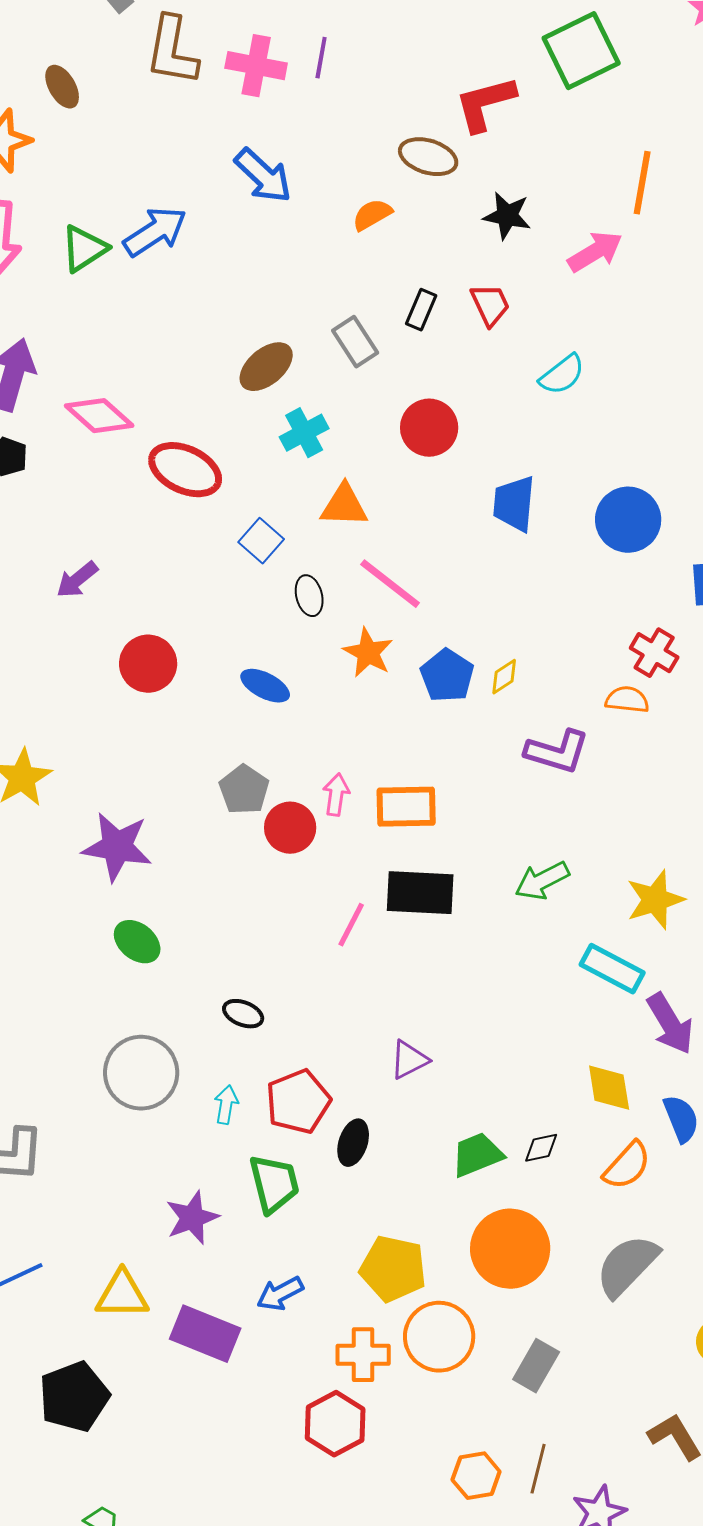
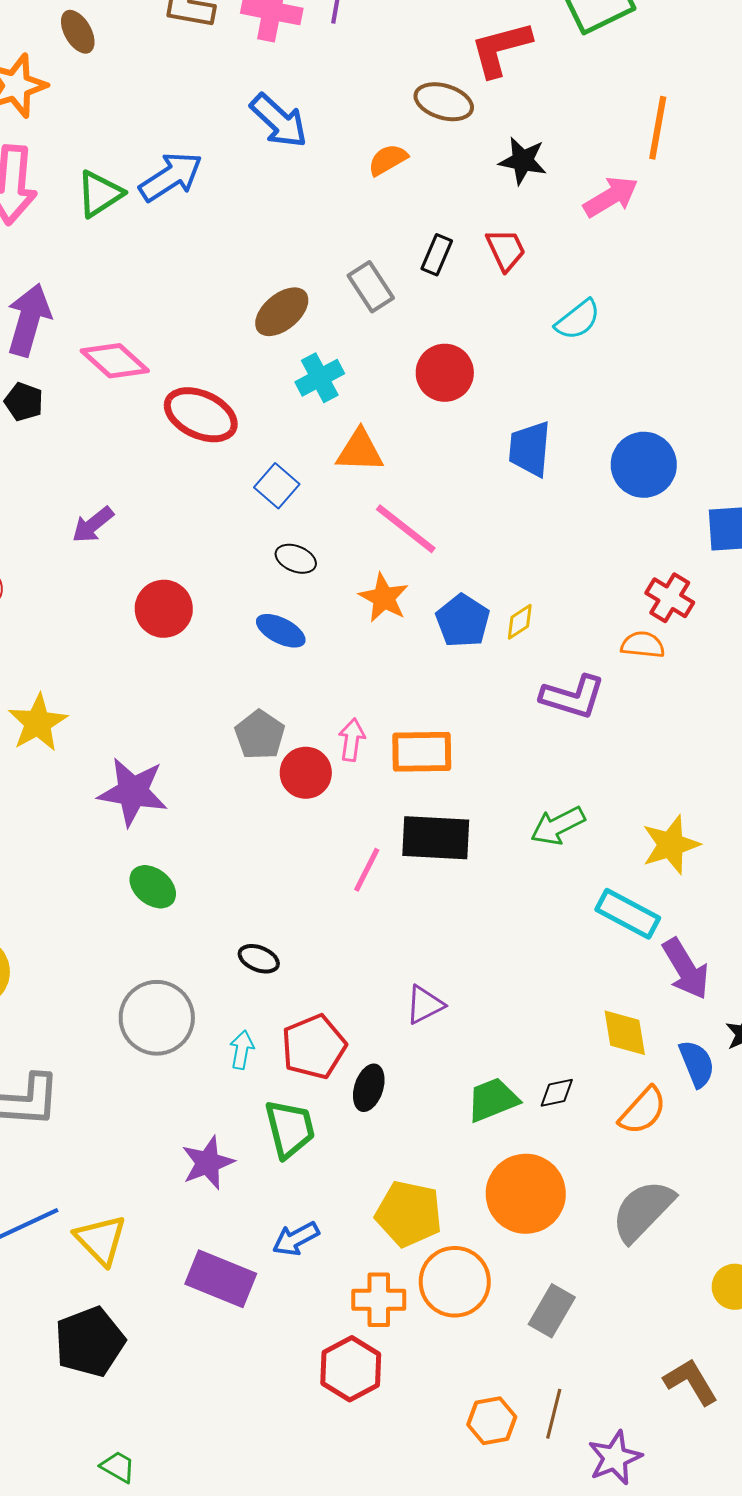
black ellipse: (309, 596) -> (296, 559), moved, turned -54
yellow triangle: (122, 1295) -> (101, 1240), moved, turned 46

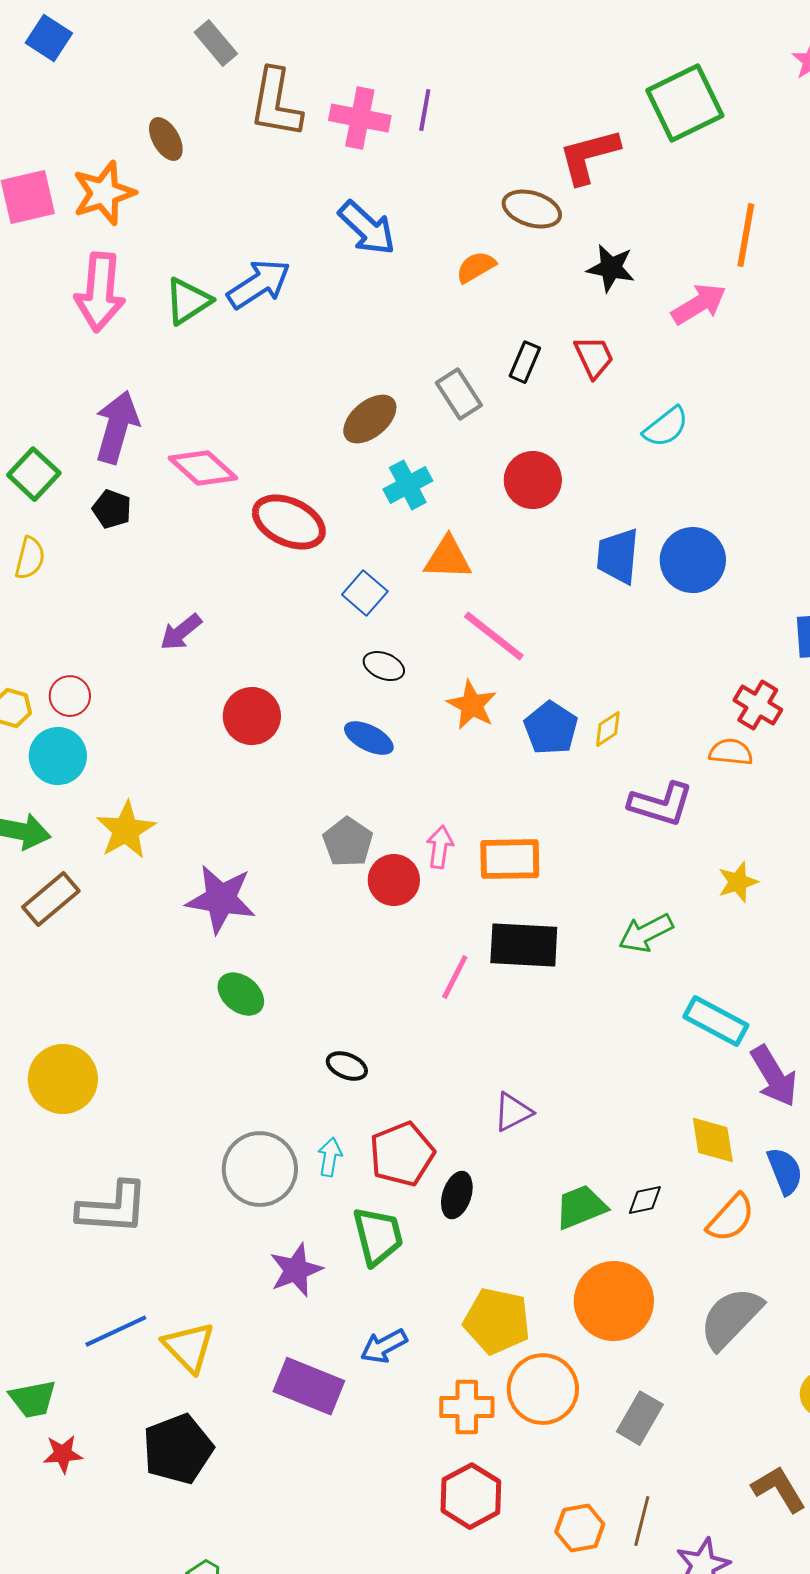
blue circle: (644, 465) -> (693, 560), moved
yellow star: (671, 845) -> (738, 882), moved, size x0.7
gray circle: (157, 1018) -> (260, 1169), moved
red hexagon: (351, 1369) -> (471, 1496), moved

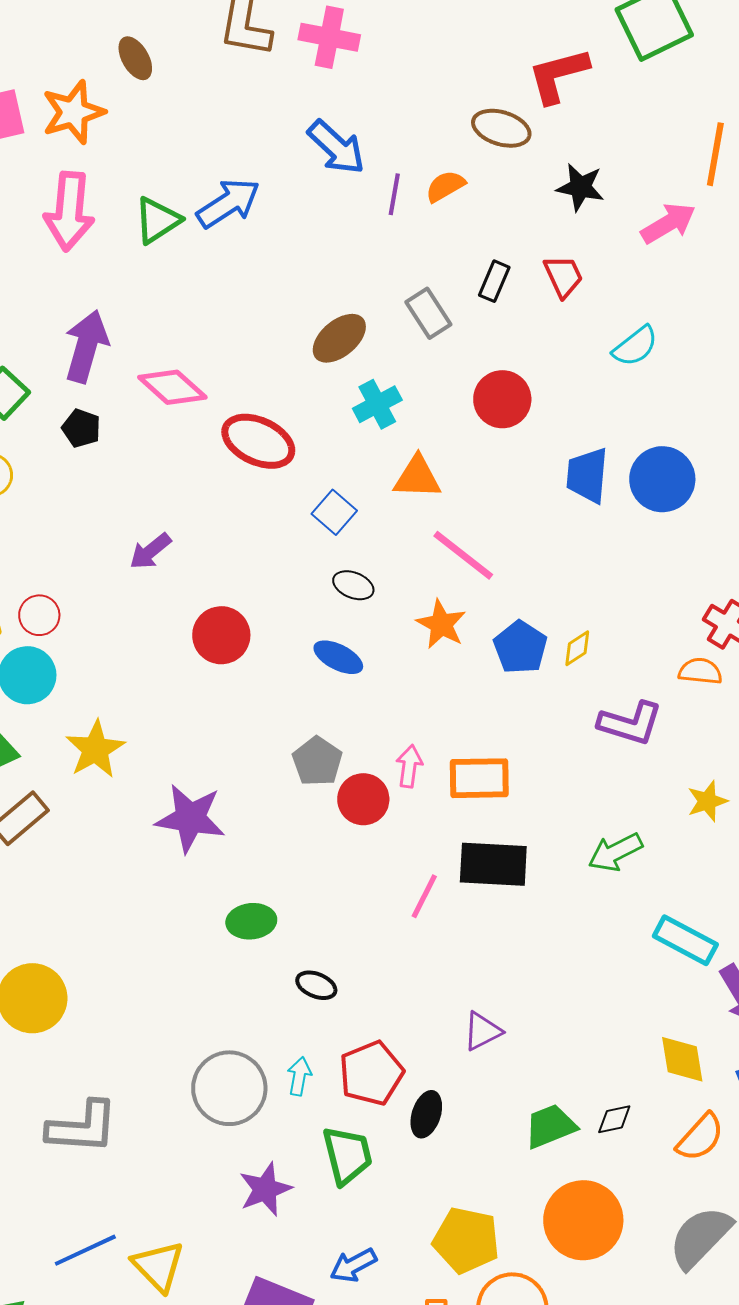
purple line: (425, 110) -> (394, 194), moved
green ellipse: (241, 994) -> (251, 921), moved, turned -45

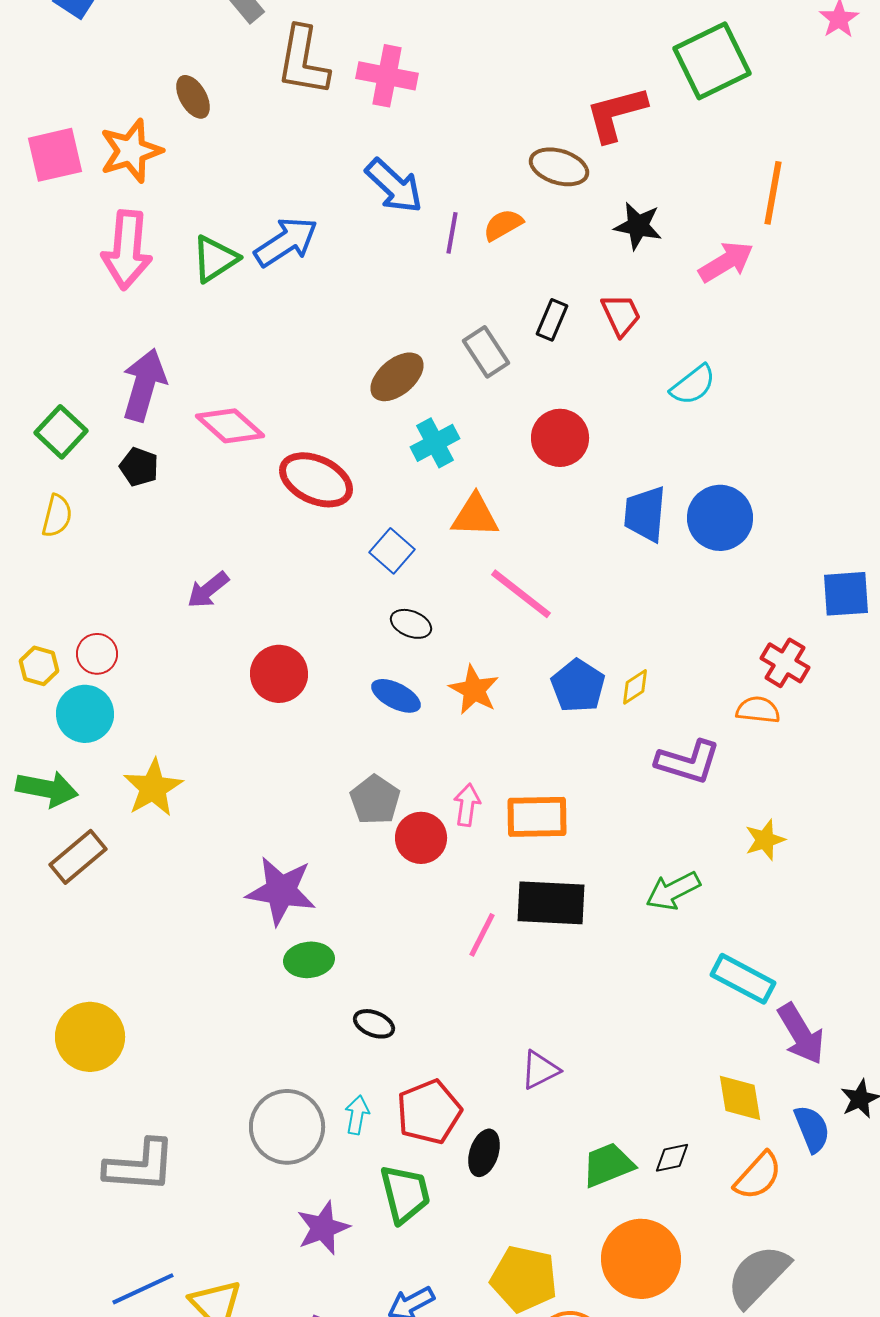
orange star: (441, 624) -> (474, 690), moved
purple star: (190, 818) -> (281, 891), moved

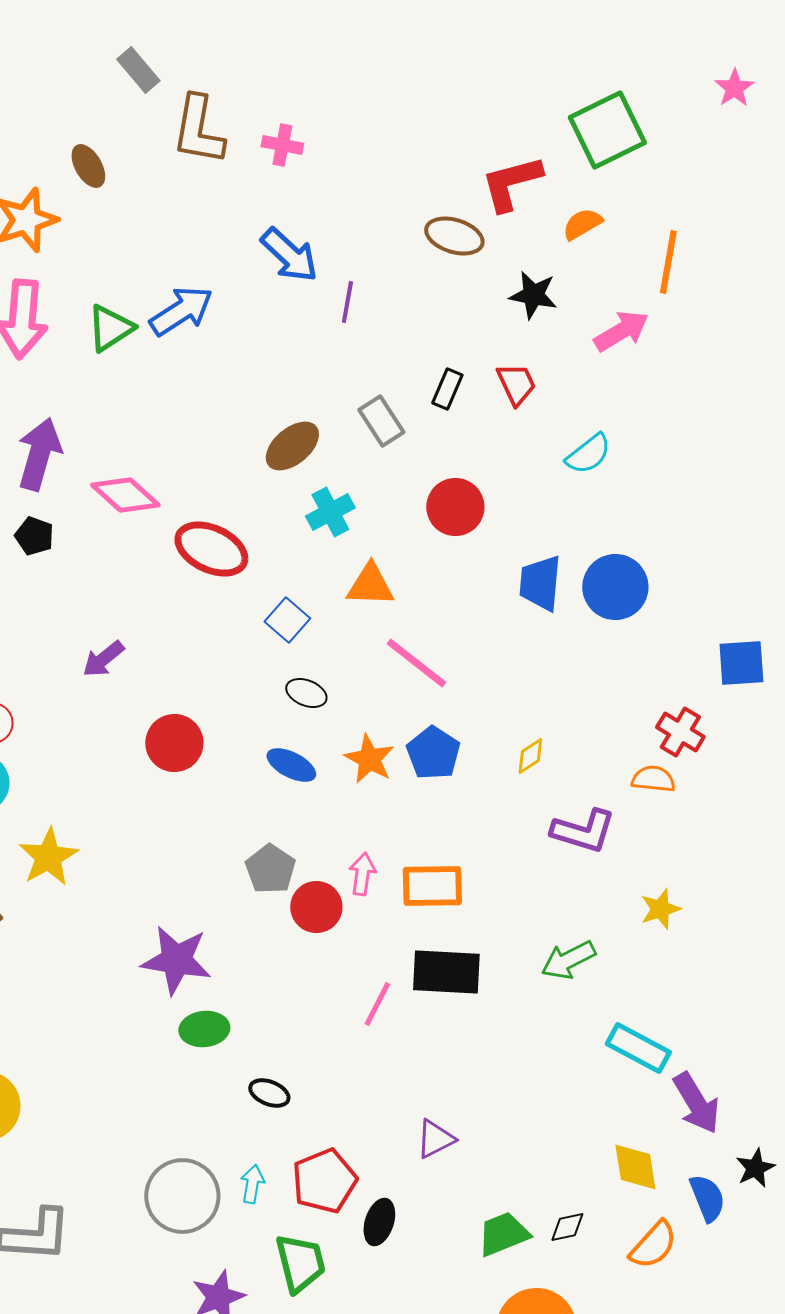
pink cross: (387, 76) -> (282, 145), size x0.7
orange semicircle: (503, 225) -> (582, 224), moved
blue pentagon: (578, 686) -> (433, 753), moved

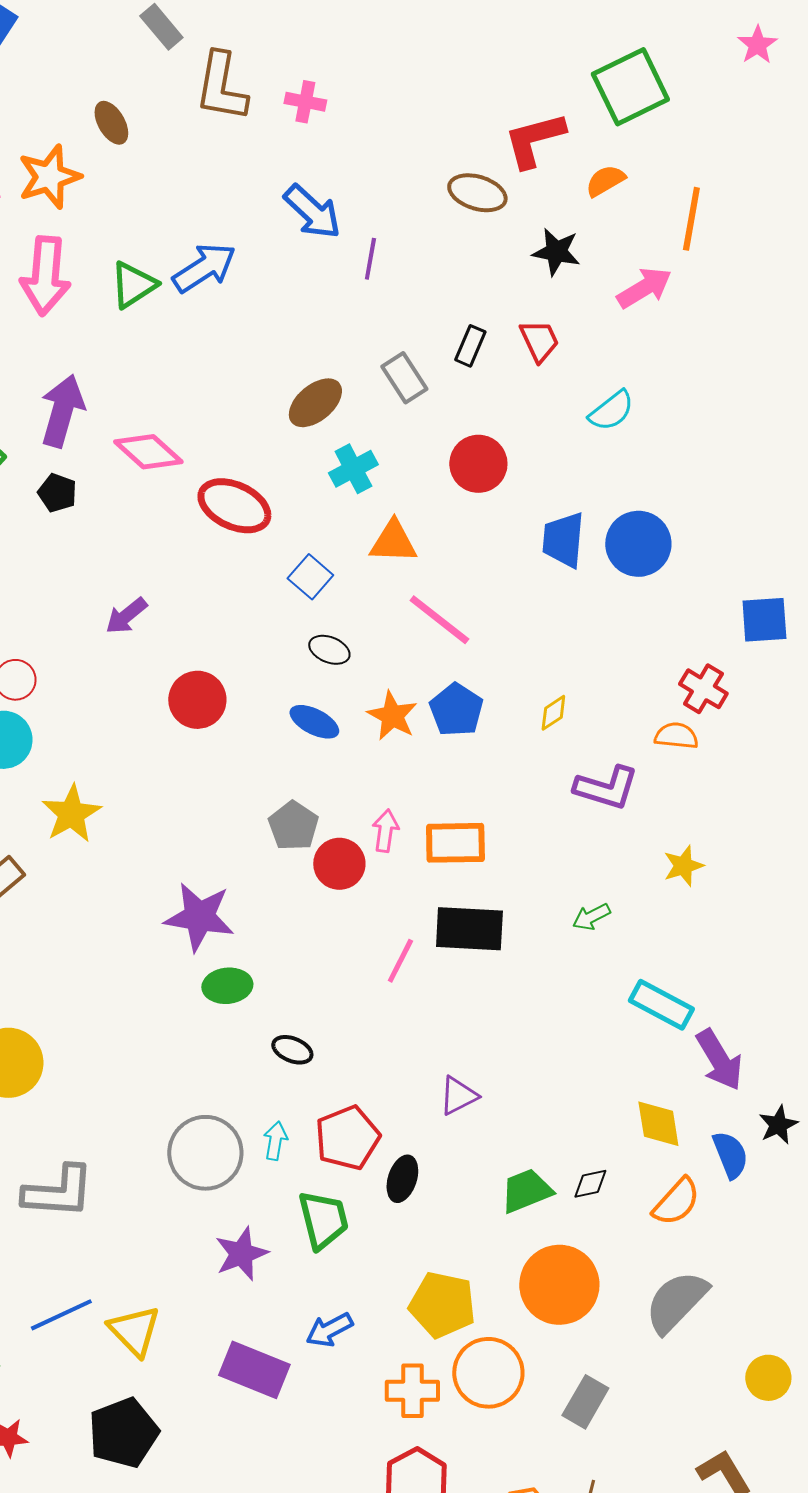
green arrow: (568, 960) -> (591, 917), size x0.7

